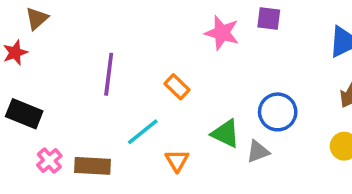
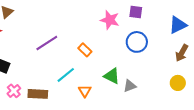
purple line: (109, 74) -> (47, 43), turned 50
blue circle: (278, 112) -> (137, 42), moved

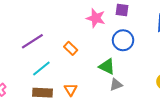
cyan line: (66, 75) -> (41, 68), moved
green triangle: (112, 76) -> (107, 66), moved
brown rectangle: (38, 94) -> (42, 93), moved

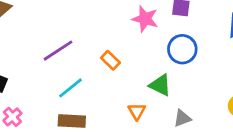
gray triangle: (116, 85) -> (182, 118), moved
orange triangle: (71, 90) -> (137, 111), moved

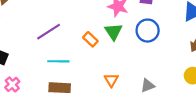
green triangle: (160, 85) -> (113, 32), moved, turned 30
cyan line: (70, 88) -> (58, 61), turned 40

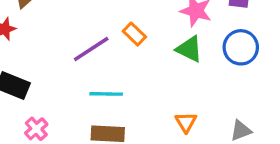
green triangle: (113, 32) -> (189, 49), turned -30
orange rectangle: (90, 39) -> (134, 34), moved

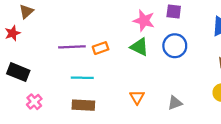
orange rectangle: (134, 34) -> (101, 48), moved, turned -63
purple line: (91, 49) -> (72, 47), turned 30

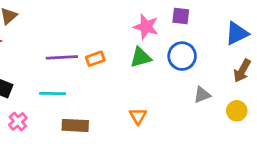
green triangle: (139, 47) -> (141, 57), turned -42
cyan line: (82, 78) -> (53, 93), moved
gray triangle: (175, 103) -> (202, 95), moved

